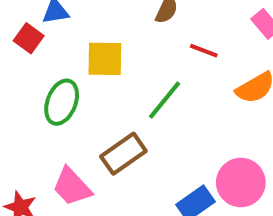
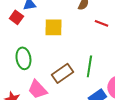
green line: (165, 100) -> (89, 66), moved, turned -30
green ellipse: (62, 102) -> (23, 58), moved, turned -30

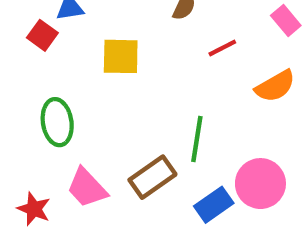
red line: (101, 23) -> (222, 48), turned -48
brown rectangle: (62, 73) -> (152, 177), moved

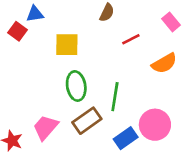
green ellipse: (57, 122) -> (76, 86), moved
pink trapezoid: (87, 188) -> (46, 127), turned 84

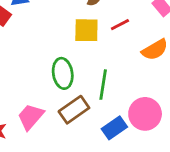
yellow square: (67, 45) -> (86, 30), moved

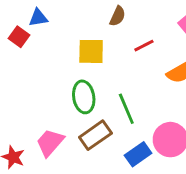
yellow square: (86, 30) -> (91, 51), moved
green line: (103, 85) -> (126, 109), turned -32

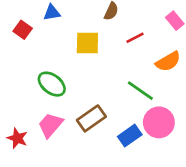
blue triangle: (38, 18) -> (52, 13), moved
green ellipse: (84, 97) -> (52, 84), moved, turned -44
green line: (126, 109) -> (140, 91), moved, turned -32

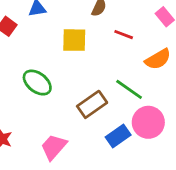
red line: (135, 38) -> (124, 35), turned 48
brown rectangle: (91, 118) -> (92, 104), moved
pink trapezoid: (50, 125) -> (54, 147), moved

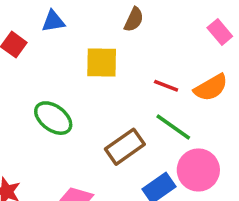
red line: (124, 35) -> (166, 86), moved

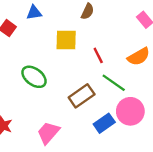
red line: (166, 86) -> (98, 55), moved, turned 42

